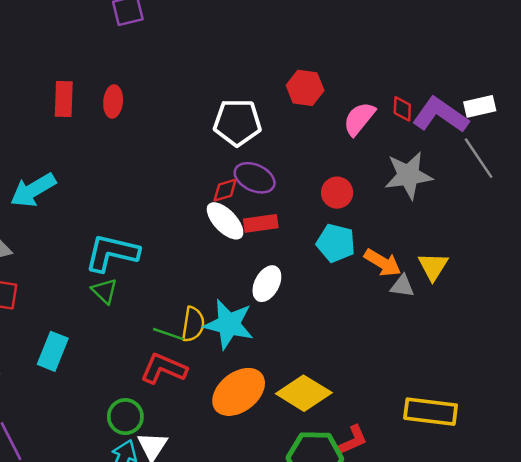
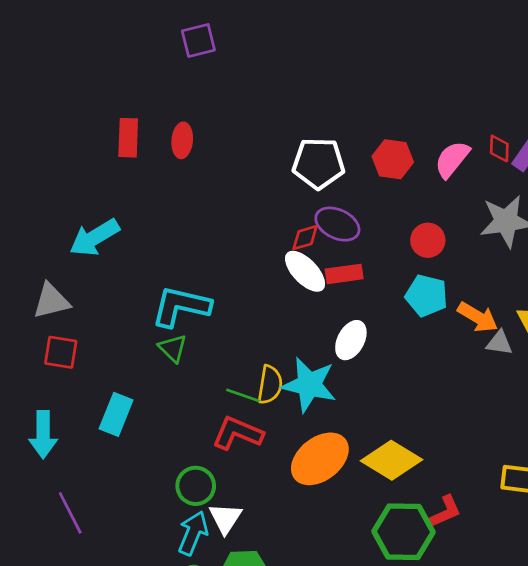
red hexagon: (305, 88) -> (393, 159), moved

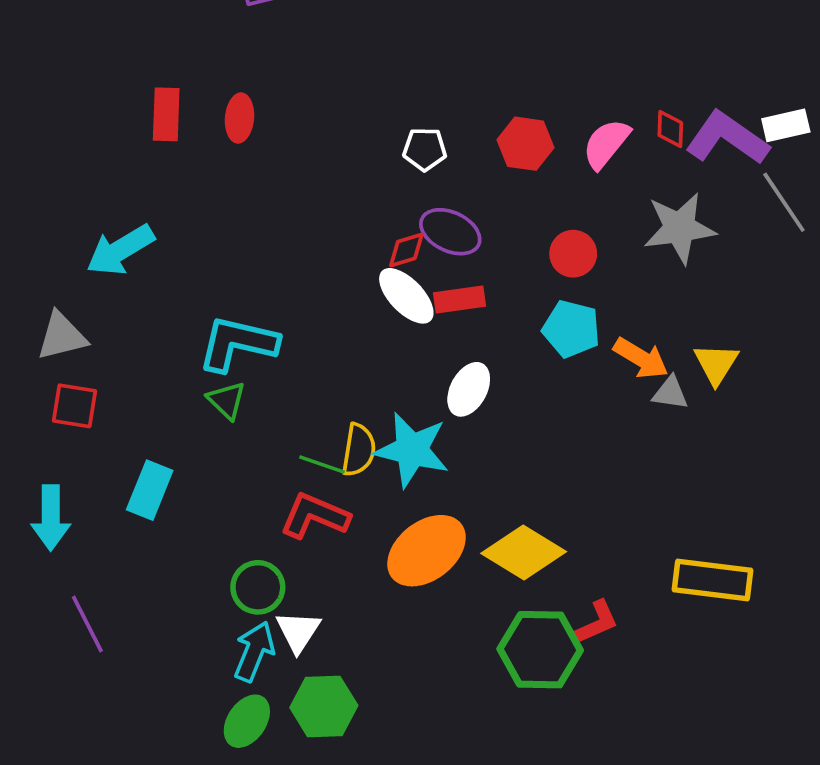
white pentagon: (319, 163) -> (425, 149), size x0.6

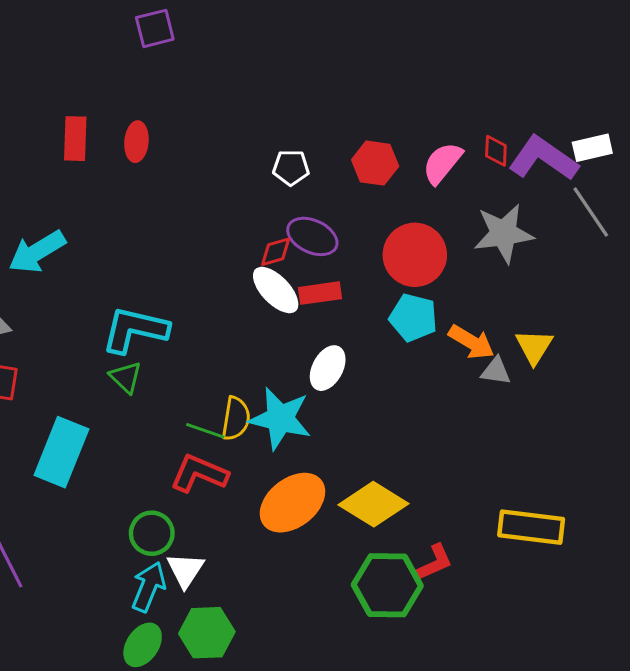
red circle: (573, 254) -> (415, 255), size x1.6
cyan rectangle: (150, 490) -> (61, 452), size x1.4

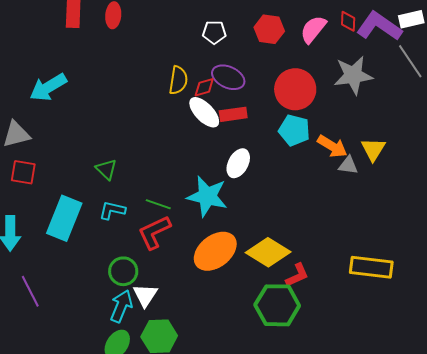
cyan L-shape: (135, 330) -> (112, 210), moved, size x0.6
yellow semicircle: (236, 419) -> (178, 80), moved
red L-shape: (199, 474) -> (154, 232), turned -48
red L-shape: (435, 562) -> (297, 275), moved

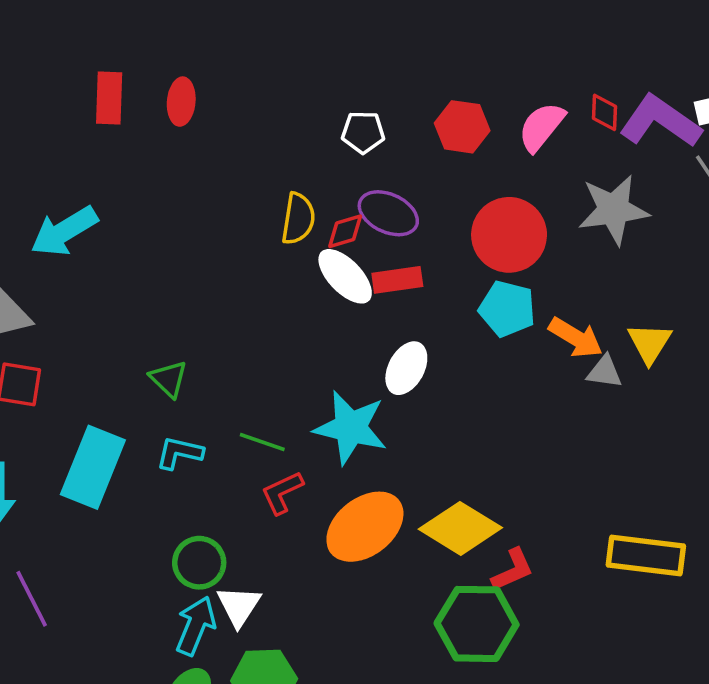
red L-shape: (154, 232) -> (282, 492), moved, size x0.7

